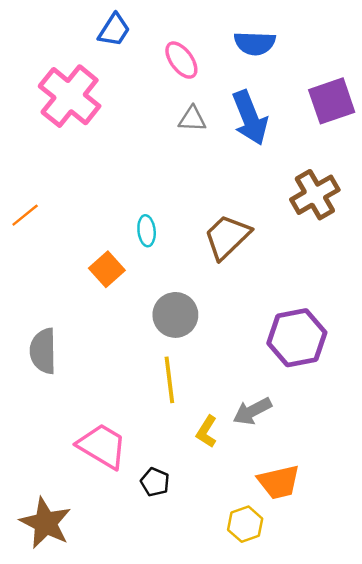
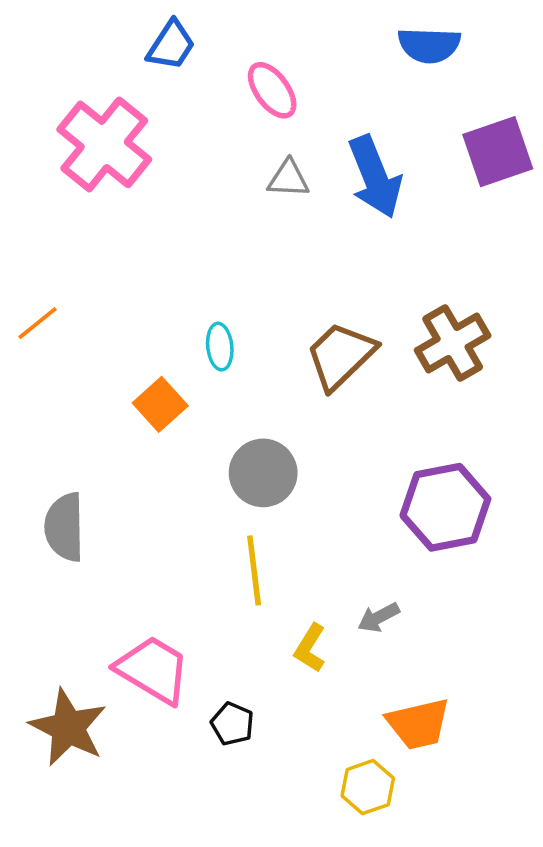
blue semicircle: (255, 43) -> (429, 45), moved
brown cross: (315, 195) -> (453, 343), moved
gray arrow: (252, 411) -> (379, 617), size x0.7
brown star: (46, 523) -> (68, 727), moved

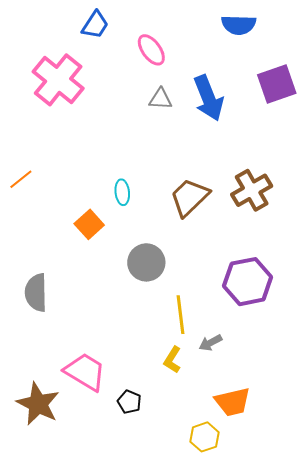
yellow line: (254, 570) -> (180, 315), moved

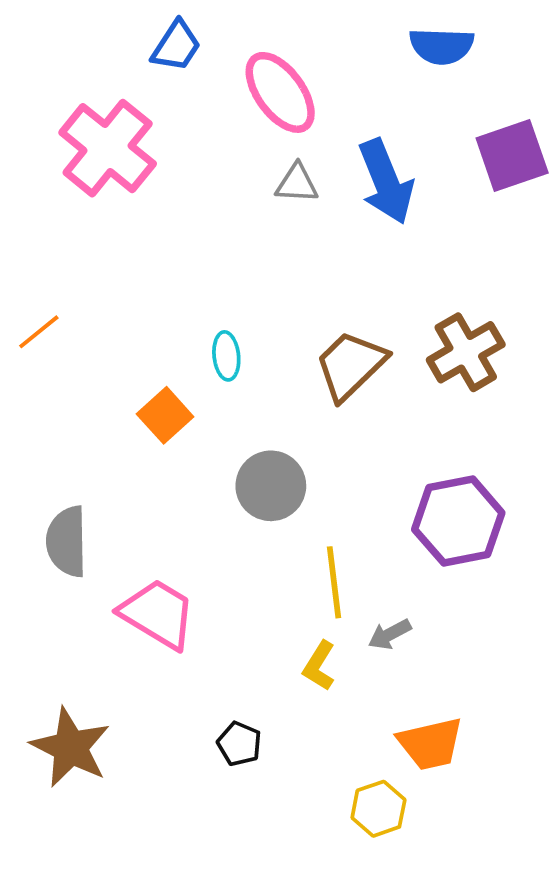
pink ellipse: (151, 50) -> (280, 92), size x1.4
pink trapezoid: (85, 372) -> (158, 614), moved

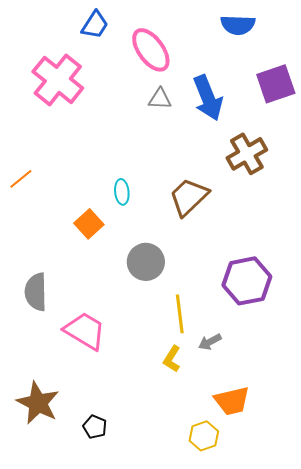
brown cross: (466, 352) -> (247, 154), moved
black pentagon: (239, 744) -> (95, 427), moved

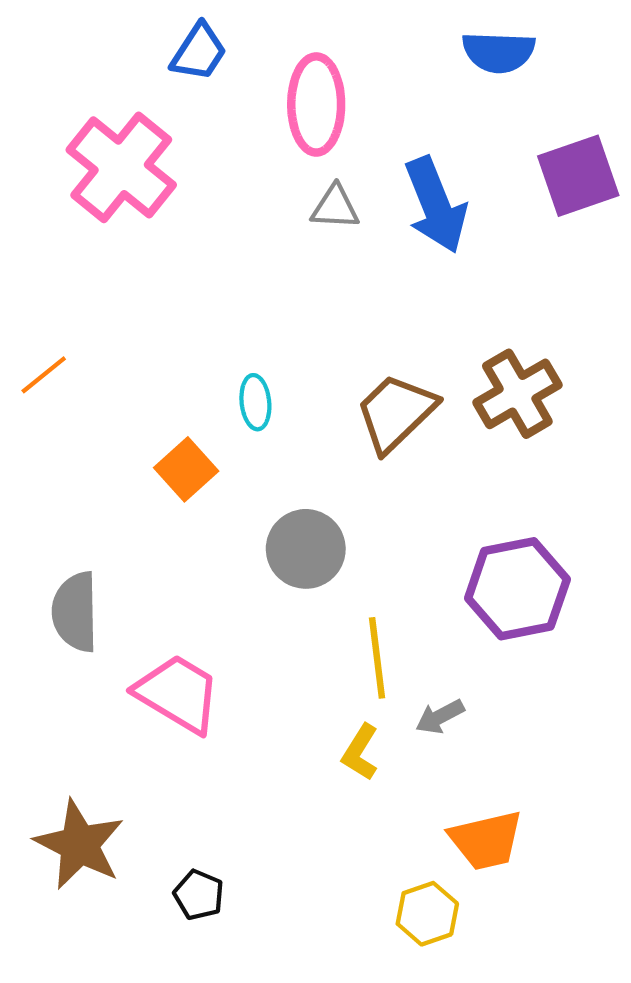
pink ellipse: (151, 50) -> (316, 104), turned 36
brown cross: (247, 154) -> (517, 394), moved

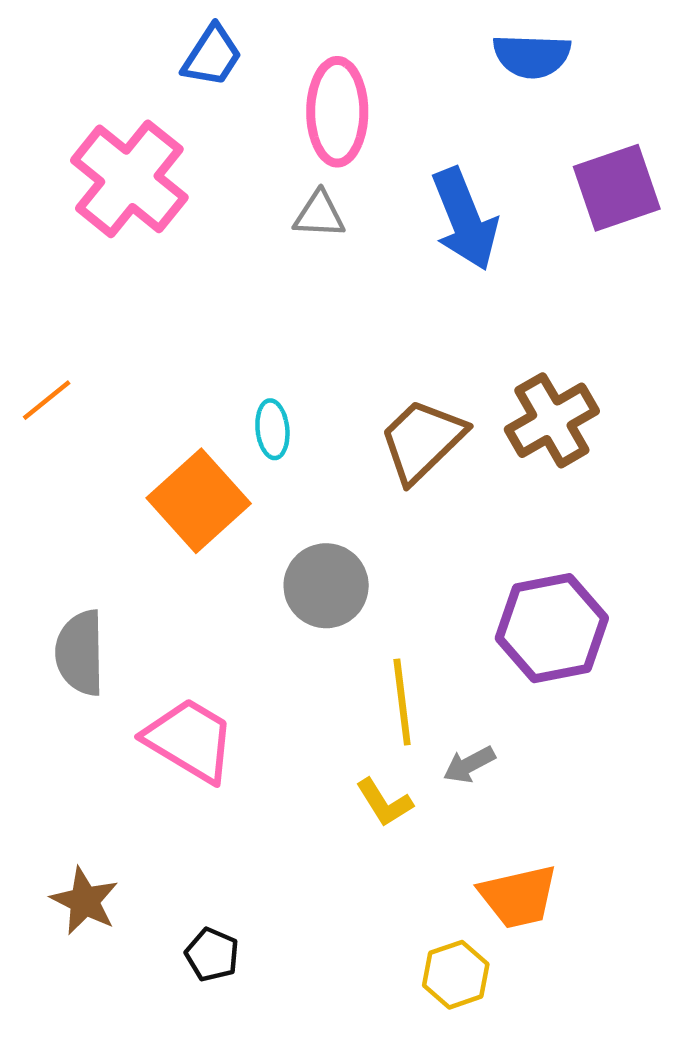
gray triangle: (335, 207) -> (319, 215), moved
orange square: (186, 469) -> (199, 501), size x1.5
yellow L-shape: (360, 752) -> (384, 803), turned -64
brown star: (79, 845) -> (85, 901), size x0.7

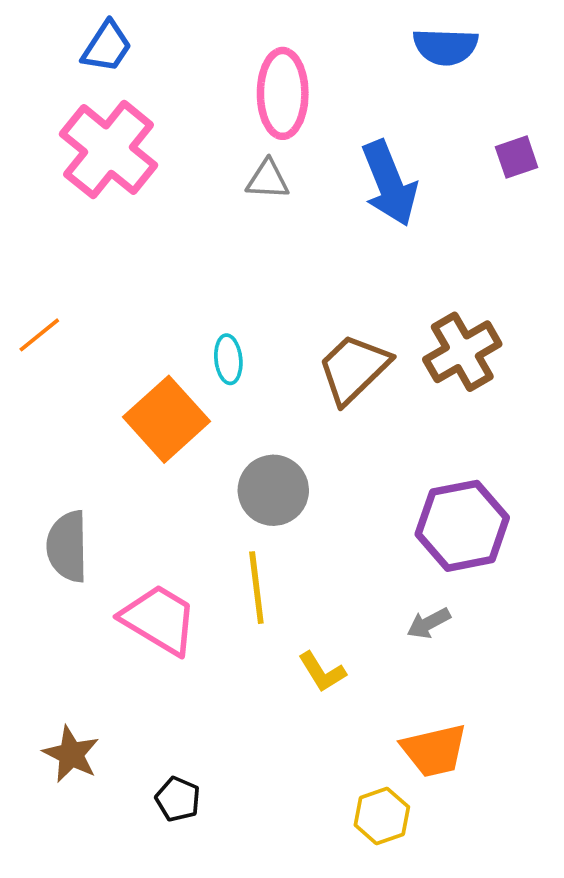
blue trapezoid: (212, 56) -> (107, 47), moved
purple square: (617, 188) -> (517, 157), size x0.6
yellow line: (402, 702) -> (256, 588), moved
gray arrow: (469, 765) -> (429, 623), moved

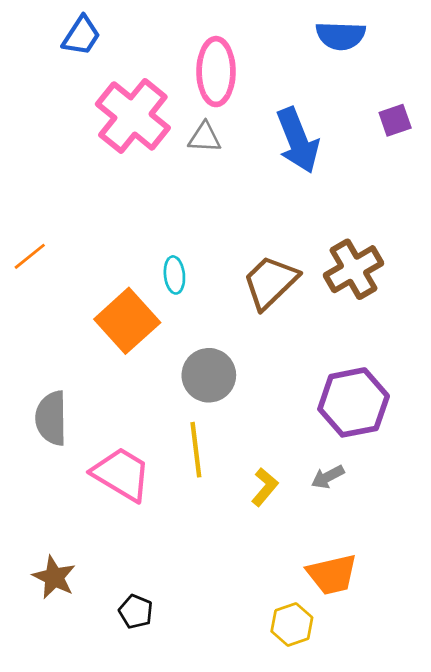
pink cross: (109, 150) -> (133, 116), moved
yellow L-shape: (322, 672) -> (265, 487), moved, turned -108

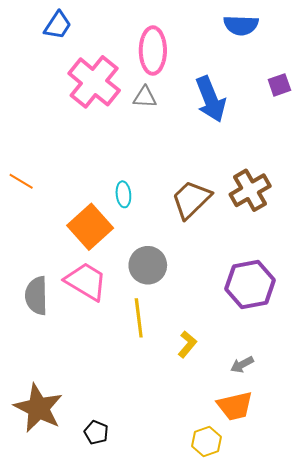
orange line: (30, 256) -> (21, 181), turned 70
pink trapezoid: (121, 474) -> (86, 281), moved
gray arrow: (328, 477) -> (242, 365), moved
brown star: (54, 577) -> (38, 408), size x1.6

